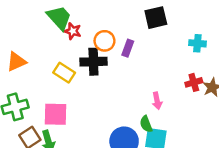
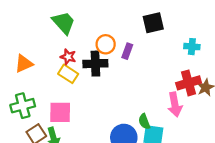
red star: (73, 31) -> (68, 57), moved
red cross: (194, 82) -> (189, 83), size x1.5
pink arrow: (157, 101) -> (175, 104), moved, size x1.5

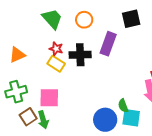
orange circle: (106, 44) -> (84, 20), moved
purple rectangle: (127, 51) -> (108, 44), size x1.6

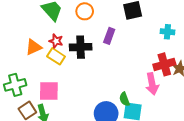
purple rectangle: (108, 44) -> (109, 36), size x0.7
orange triangle: (17, 55) -> (34, 47), moved

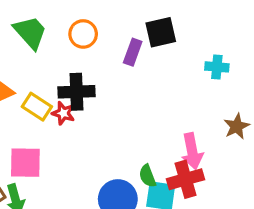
purple rectangle: (109, 36) -> (133, 52), moved
red star: (56, 41) -> (63, 113), moved
red cross: (164, 64) -> (185, 179), moved

